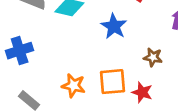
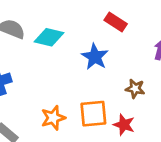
orange star: (73, 86) -> (53, 118), turned -30

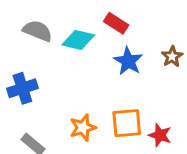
red rectangle: (116, 22) -> (116, 23), moved
brown star: (135, 89) -> (172, 57), moved, turned 30

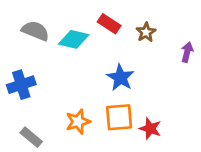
brown star: (172, 57) -> (146, 32), moved
blue star: (128, 61) -> (120, 78), moved

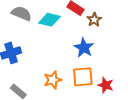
brown star: (146, 32) -> (94, 20), moved

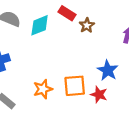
cyan diamond: (50, 20) -> (40, 25), turned -35
blue star: (84, 48) -> (108, 70), moved

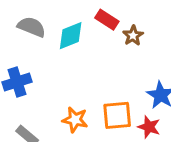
orange star: (43, 89) -> (75, 120), turned 30

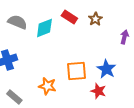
brown star: (133, 36) -> (95, 19), moved
orange square: (117, 115) -> (76, 71), moved

